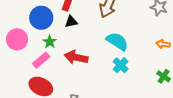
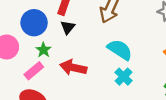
black triangle: (71, 22) -> (68, 27), turned -40

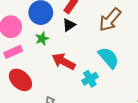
pink rectangle: (34, 71) -> (13, 52), moved
cyan cross: (124, 77) -> (90, 79), moved

